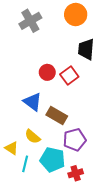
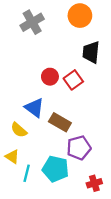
yellow semicircle: (33, 137) -> (19, 130), moved
red cross: (76, 173) -> (94, 183), moved

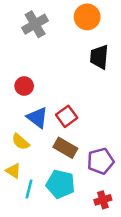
red circle: (50, 77) -> (24, 86), moved
red square: (73, 80) -> (67, 116), moved
brown rectangle: (60, 122) -> (65, 148), moved
purple pentagon: (79, 148) -> (100, 161), moved

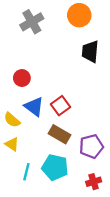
yellow semicircle: (21, 142) -> (12, 120), moved
yellow triangle: (13, 171) -> (12, 144), moved

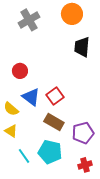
cyan line: (26, 172) -> (24, 156), turned -49

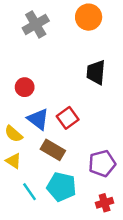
black trapezoid: (82, 47) -> (96, 72), moved
brown rectangle: (54, 122) -> (53, 150), moved

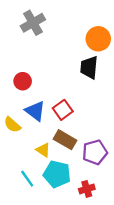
orange circle: (89, 17) -> (98, 39), moved
brown rectangle: (53, 150) -> (65, 140), moved
yellow triangle: (14, 161) -> (43, 150), moved
red cross: (105, 203) -> (87, 189), moved

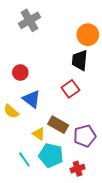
red square: (63, 110) -> (70, 89), moved

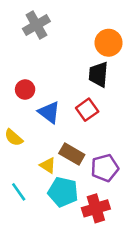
blue triangle: (32, 99) -> (49, 112), moved
cyan line: (24, 159) -> (19, 192), moved
red cross: (78, 169) -> (96, 208), size x1.5

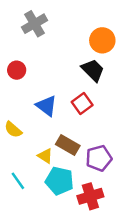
black trapezoid: (98, 74) -> (93, 70), turned 130
red circle: (25, 90) -> (17, 70), moved

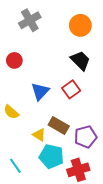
orange circle: (102, 40) -> (80, 25), moved
blue triangle: (46, 106) -> (40, 91), turned 36
cyan line: (18, 181) -> (15, 166), moved

